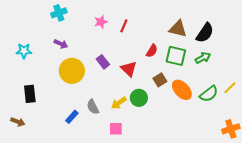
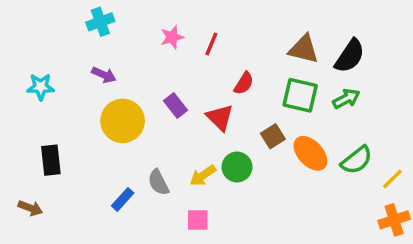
red semicircle: (152, 51) -> (244, 83), moved
yellow line: (230, 88) -> (392, 179), moved

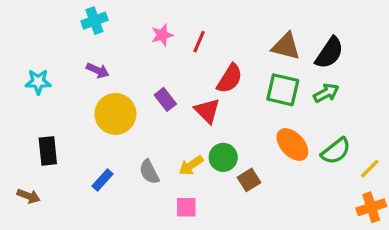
red semicircle: (244, 83) -> (230, 79), size x1.4
brown square: (273, 136) -> (249, 180), moved
blue rectangle: (123, 199) -> (103, 180), moved

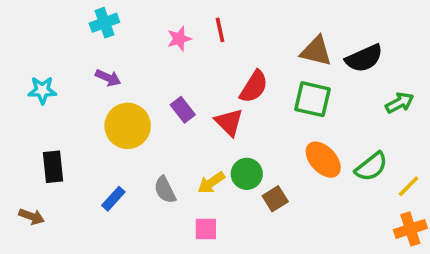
red line: (199, 42) -> (220, 30), moved, turned -35
black semicircle: (329, 53) -> (364, 58), turned 32
green arrow: (326, 93) -> (400, 103), moved

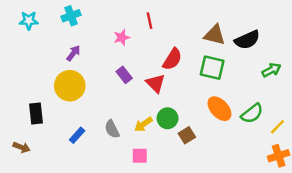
pink star: (179, 39) -> (122, 37), moved
purple arrow: (108, 78) -> (73, 53), turned -77
cyan star: (42, 90) -> (29, 21), moved
yellow circle: (128, 126) -> (70, 86), moved

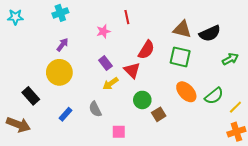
cyan star: (29, 21) -> (15, 17), moved
black rectangle: (36, 113) -> (31, 96), turned -36
yellow arrow: (143, 124) -> (111, 84), moved
brown arrow: (21, 147) -> (18, 125), size x1.6

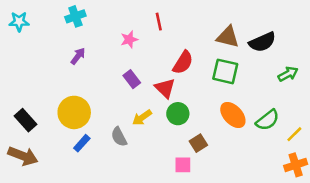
yellow circle: (59, 72) -> (74, 112), moved
yellow arrow: (111, 84) -> (142, 118), moved
black rectangle: (31, 96) -> (25, 120), moved
green circle: (142, 100) -> (178, 114), moved
pink square: (119, 132) -> (183, 165), moved

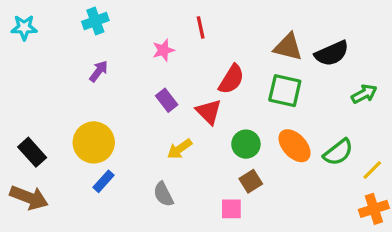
green circle: (178, 114) -> (246, 144), moved
gray semicircle: (119, 137) -> (163, 194), moved

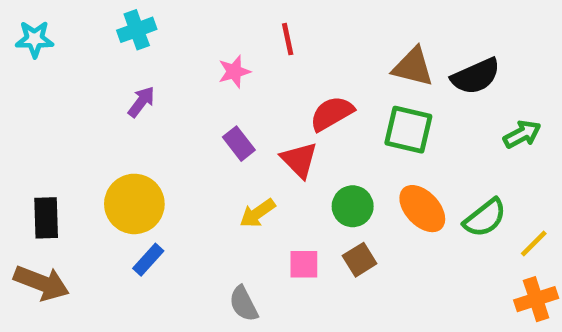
red semicircle: (231, 79) -> (332, 113), turned -152
black rectangle: (32, 152) -> (46, 218), turned 40
gray semicircle: (163, 194) -> (244, 304), moved
pink square: (231, 209) -> (304, 264), moved

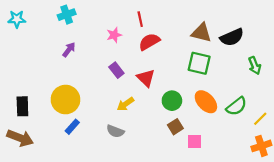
red semicircle: (332, 113) -> (149, 42), moved
green arrow: (522, 134) -> (255, 66), turned 96
pink square: (304, 264) -> (195, 141), moved
gray semicircle: (244, 304) -> (115, 131), moved, turned -42

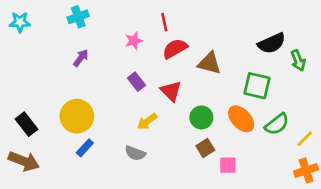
brown triangle: (201, 33) -> (209, 63), moved
green square: (199, 63) -> (257, 86), moved
green arrow: (255, 66) -> (298, 61), moved
black rectangle: (22, 106) -> (26, 124), turned -36

